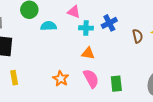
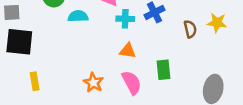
green rectangle: (116, 84) -> (163, 70), moved

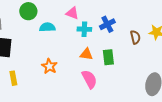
green rectangle: (163, 70) -> (108, 57), moved
orange star: (93, 83) -> (49, 66), moved

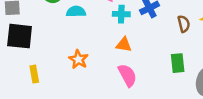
green rectangle: (108, 57) -> (178, 63), moved

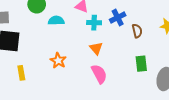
brown semicircle: (184, 24) -> (137, 31), moved
orange triangle: (124, 45) -> (96, 48), turned 40

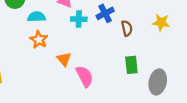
orange triangle: (96, 48) -> (64, 59), moved
orange star: (58, 61) -> (39, 40), moved

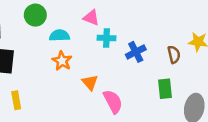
blue cross: (105, 13) -> (136, 52), moved
brown semicircle: (127, 28) -> (174, 54), moved

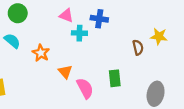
cyan semicircle: (59, 35) -> (12, 41), moved, turned 42
blue cross: (136, 52) -> (99, 19), moved, turned 35
green rectangle: (165, 89) -> (115, 78), moved

